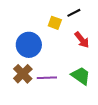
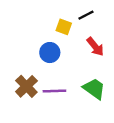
blue circle: (29, 45) -> (50, 53), moved, size x0.7

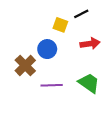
red arrow: (95, 47) -> (90, 44), turned -60
brown cross: (26, 86) -> (25, 66), moved

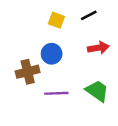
yellow square: (60, 25) -> (56, 20), moved
brown cross: (25, 66) -> (28, 72), turned 30

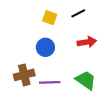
brown cross: (28, 72) -> (24, 75), moved

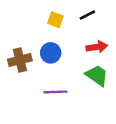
brown cross: (24, 75) -> (20, 60), moved
green trapezoid: (86, 80) -> (97, 75), moved

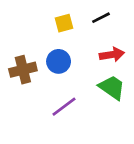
yellow square: (55, 20) -> (64, 23), turned -35
purple line: (55, 92) -> (64, 107), turned -35

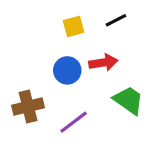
red arrow: (112, 55) -> (103, 63), moved
brown cross: (23, 70) -> (28, 106), moved

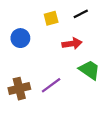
blue circle: (67, 70) -> (20, 38), moved
brown cross: (28, 106) -> (19, 89), moved

